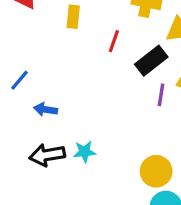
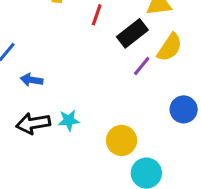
purple line: (161, 95) -> (142, 66), turned 30
yellow circle: (156, 171) -> (122, 140), moved

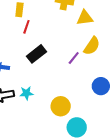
red line: (97, 15) -> (26, 27), moved
black rectangle: (132, 33) -> (36, 54), moved

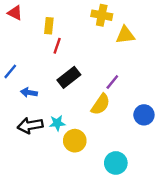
yellow semicircle: (92, 46) -> (101, 104), moved
yellow circle: (61, 106) -> (75, 141), moved

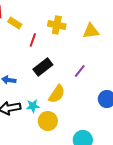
yellow cross: (102, 15) -> (57, 25), moved
yellow rectangle: (49, 26) -> (15, 23), moved, turned -64
yellow semicircle: (101, 104) -> (57, 94), moved

